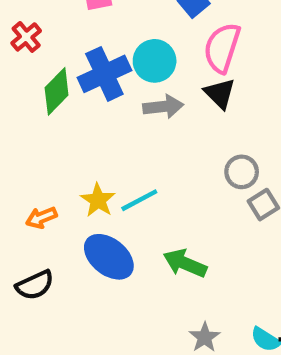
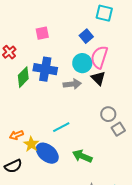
cyan circle: (155, 61) -> (82, 63), moved
blue cross: (104, 74) -> (45, 69), turned 35
yellow star: (98, 200) -> (31, 144), moved

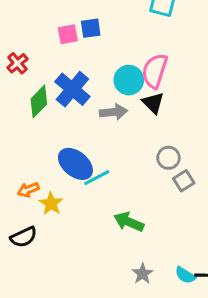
blue square: (86, 36) -> (91, 28), moved, turned 32
blue cross: (45, 69) -> (72, 89), turned 30
blue ellipse: (47, 153) -> (75, 164), moved

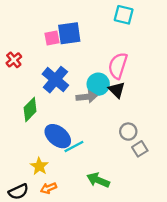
blue square: (91, 28) -> (69, 33), size x1.5
cyan circle: (129, 80) -> (98, 84), moved
green diamond: (39, 101) -> (30, 110), moved
orange arrow: (28, 190) -> (49, 188), moved

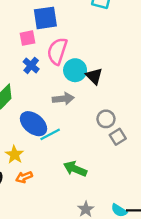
pink square: (52, 38) -> (28, 38), moved
pink semicircle: (118, 66) -> (57, 51), moved
blue cross: (55, 80) -> (31, 65), size x0.6
gray arrow: (87, 97) -> (63, 99), moved

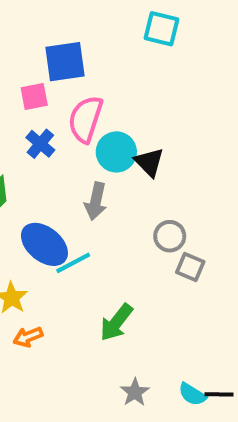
gray arrow: (63, 99) -> (96, 201), turned 108
gray square: (118, 137) -> (190, 267), turned -35
green arrow: (75, 169) -> (116, 322), turned -75

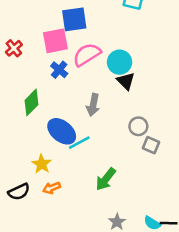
pink square: (34, 97) -> (55, 41), size x1.5
pink semicircle: (86, 119) -> (87, 55), turned 40
cyan circle: (116, 152) -> (120, 62), moved

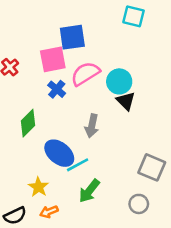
gray circle: (138, 126) -> (139, 204), moved
gray square: (151, 145) -> (152, 167), size x1.5
green arrow: (106, 179) -> (89, 191), moved

